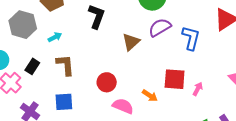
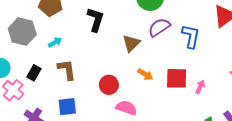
orange arrow: (150, 96) -> (145, 74), moved

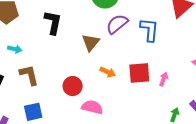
cyan arrow: (55, 42) -> (15, 49), turned 48

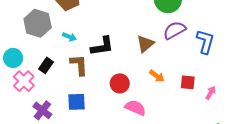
black L-shape: (53, 22) -> (102, 46), moved, turned 60
red square: (139, 73) -> (188, 82), size x0.7

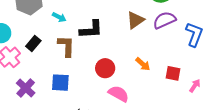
brown triangle: (145, 44) -> (135, 20), moved

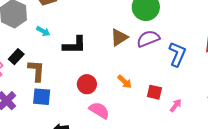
brown L-shape: (66, 46) -> (36, 71), moved

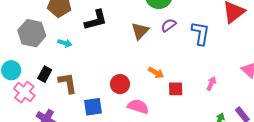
purple semicircle: (148, 39) -> (169, 25), size x0.7
black L-shape: (74, 45) -> (96, 20), moved
red square: (154, 92) -> (176, 89), moved
blue square: (42, 97) -> (93, 107), moved

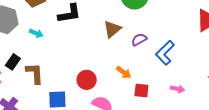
purple semicircle: (169, 25) -> (139, 39), moved
blue L-shape: (201, 33) -> (165, 53), moved, turned -150
pink arrow: (211, 83) -> (177, 89), turned 72

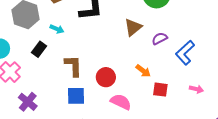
black rectangle: (13, 62) -> (39, 49), moved
brown L-shape: (35, 73) -> (73, 66), moved

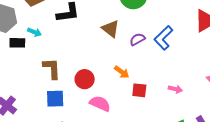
brown triangle: (133, 27) -> (111, 29), turned -42
black rectangle: (39, 49) -> (17, 43), moved, turned 56
blue L-shape: (185, 53) -> (163, 38), moved

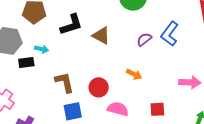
brown triangle: (111, 29) -> (101, 36), moved
pink arrow: (175, 89) -> (190, 82), size x1.5
red square: (139, 90) -> (157, 109), moved

